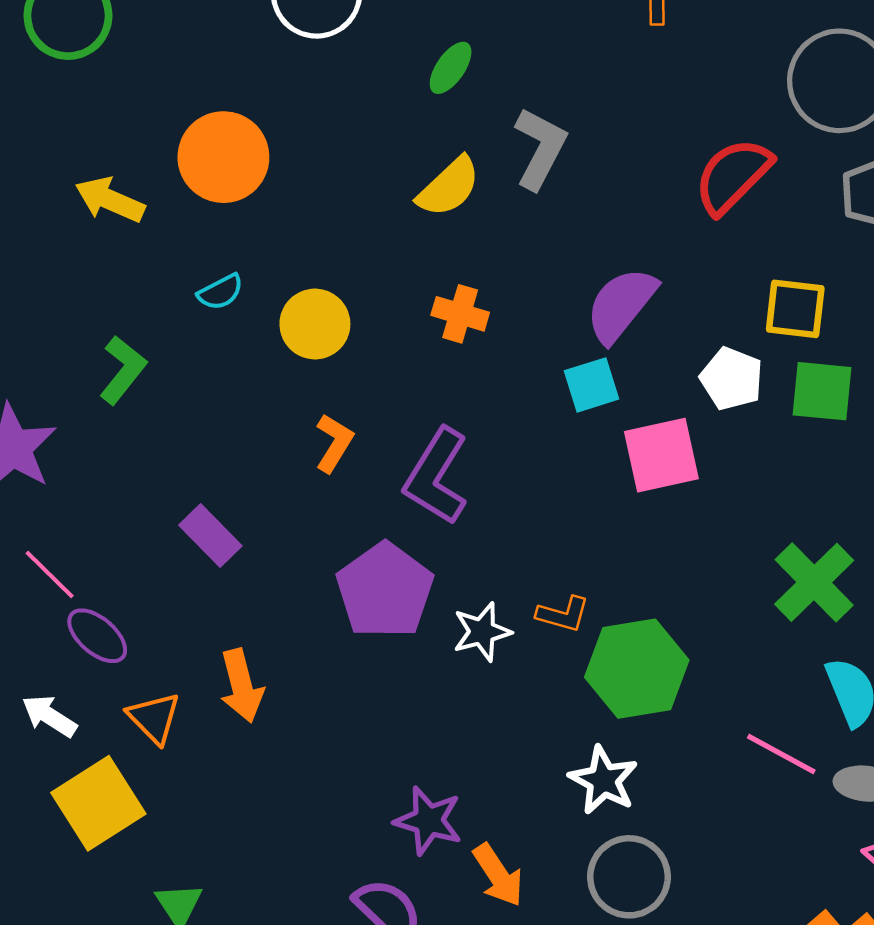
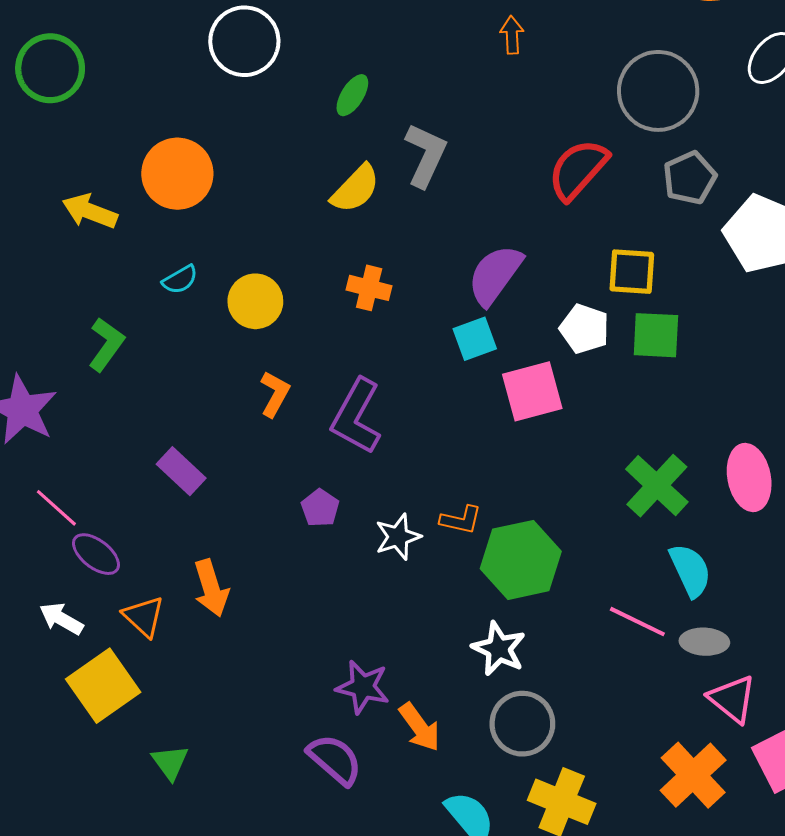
purple pentagon: (385, 591) -> (320, 508), size x0.5

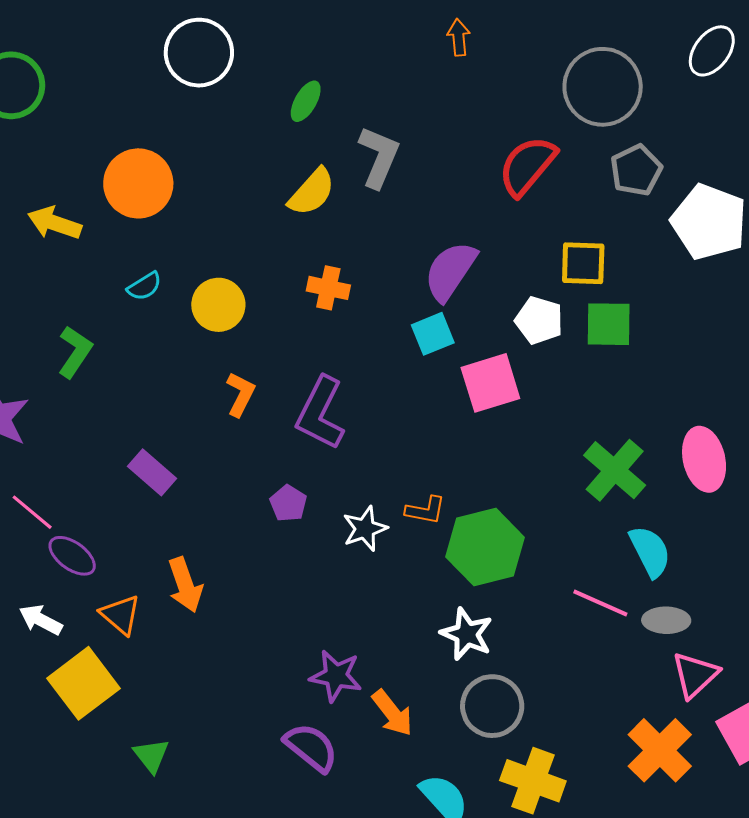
pink triangle: (732, 699) -> (695, 675), turned 40

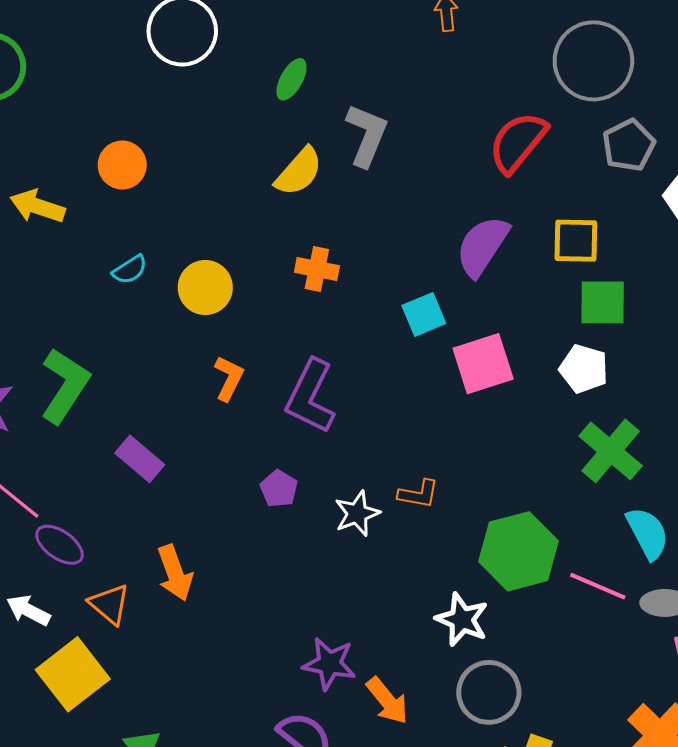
orange circle: (138, 183) -> (122, 165), size x0.7
purple semicircle: (450, 271) -> (482, 246), moved
white pentagon: (539, 320) -> (584, 369), moved
green L-shape: (75, 352) -> (65, 386), moved, size x1.4
green hexagon: (485, 547) -> (518, 551), moved

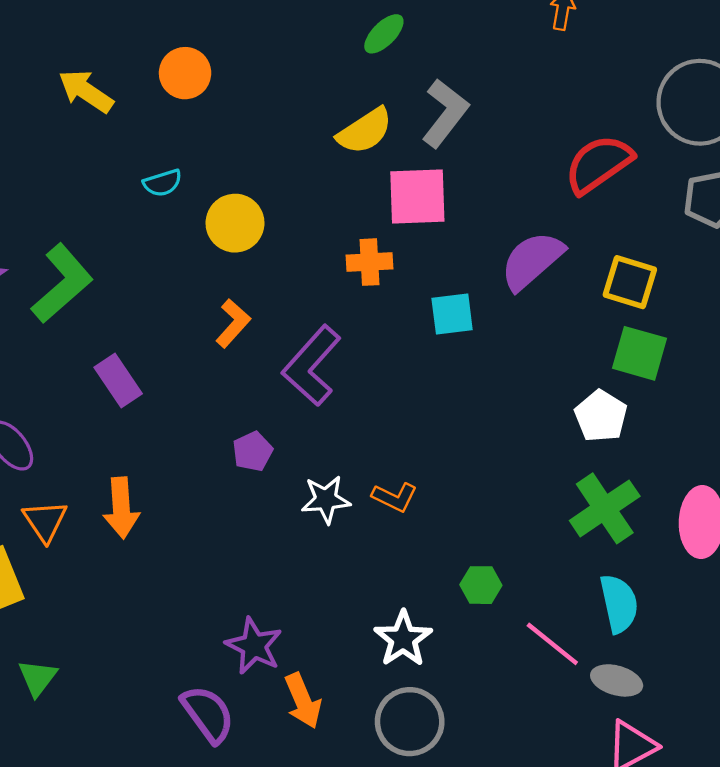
orange cross: (317, 269) -> (369, 262), moved, turned -30
pink square: (483, 364) -> (417, 196), moved
green hexagon: (518, 551) -> (481, 585), size x0.5

